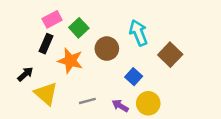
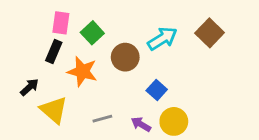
pink rectangle: (52, 19) -> (61, 23), turned -54
cyan arrow: (138, 33) -> (162, 39), turned 80
brown square: (170, 55) -> (210, 33), moved

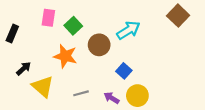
brown square: (210, 33) -> (178, 16), moved
black rectangle: (54, 51) -> (12, 34), moved

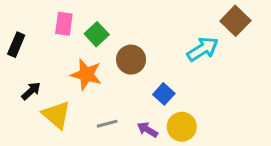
cyan arrow: (128, 30) -> (203, 49), moved

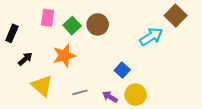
brown circle: (131, 60) -> (98, 24), moved
orange star: (86, 74) -> (64, 56), turned -30
black arrow: (31, 91) -> (25, 59), moved

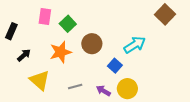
brown circle: (98, 24) -> (92, 44), moved
cyan arrow: (151, 37) -> (135, 45), moved

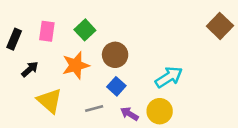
brown square: (165, 14) -> (220, 26), moved
pink rectangle: (45, 17) -> (47, 31), moved
cyan arrow: (135, 45) -> (169, 77), moved
blue square: (115, 66) -> (116, 86), moved

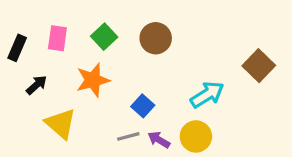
brown square: (220, 26) -> (259, 66), moved
brown circle: (115, 55) -> (156, 38), moved
gray line: (94, 109) -> (128, 136), moved

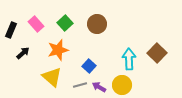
pink rectangle: (57, 38) -> (36, 24), turned -49
brown square: (259, 66) -> (157, 53), moved
cyan arrow: (207, 95) -> (129, 59), turned -60
yellow triangle: (61, 124) -> (52, 77), moved

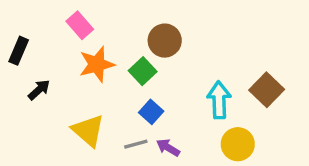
green square: (65, 23) -> (143, 71), moved
pink rectangle: (36, 24) -> (80, 25), moved
orange star: (58, 50) -> (97, 64), moved
yellow circle: (122, 85) -> (238, 144), moved

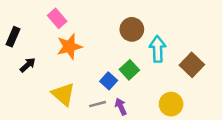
brown circle: (165, 41) -> (132, 29), moved
green square: (143, 71) -> (129, 70), moved
cyan arrow: (219, 100) -> (158, 49), moved
purple arrow: (168, 148) -> (121, 107), turned 35

